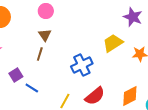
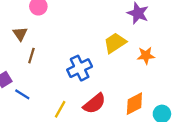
brown triangle: (45, 35) -> (20, 34), moved

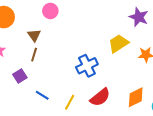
brown line: (31, 56) -> (34, 55), moved
blue line: (22, 94) -> (42, 95), moved

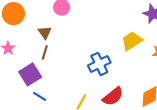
purple square: (20, 76) -> (30, 74), size x1.5
blue line: (42, 95) -> (40, 96), moved

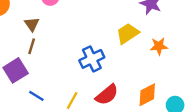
blue line: (40, 96) -> (36, 96), moved

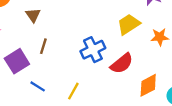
brown line: (32, 46) -> (43, 46), moved
red semicircle: (107, 95) -> (122, 63), moved

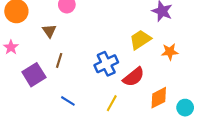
blue line: (38, 86) -> (68, 101), moved
yellow line: (73, 91) -> (112, 103), moved

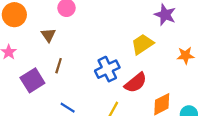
orange star: (170, 52) -> (186, 55), moved

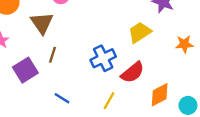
brown triangle: (48, 35) -> (42, 23), size x1.5

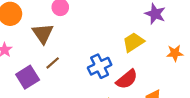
brown line: (52, 55) -> (53, 63), turned 32

